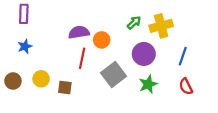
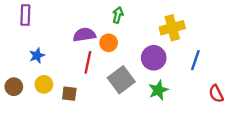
green arrow: (134, 23) -> (118, 15), moved, turned -32
blue star: (25, 46) -> (37, 55), moved
red semicircle: (186, 86) -> (216, 94), moved

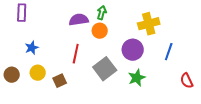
purple semicircle: (84, 35) -> (79, 20), moved
orange circle: (109, 43) -> (100, 31), moved
brown square: (69, 94) -> (60, 81), turned -32

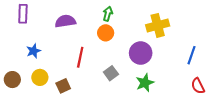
purple semicircle: (79, 20) -> (65, 21), moved
blue line: (169, 52) -> (192, 55), moved
gray square: (105, 69) -> (111, 73), size x0.6

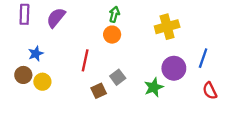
purple semicircle: (65, 21) -> (56, 18), moved, turned -42
purple circle: (141, 53) -> (174, 68), moved
brown circle: (12, 80) -> (23, 75), moved
brown square: (63, 86) -> (99, 91), moved

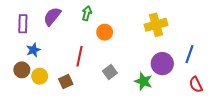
purple rectangle: (24, 14) -> (23, 24), moved
green arrow: (114, 14) -> (87, 13), moved
green star: (154, 87) -> (143, 81), turned -30
brown square: (99, 91) -> (66, 81), moved

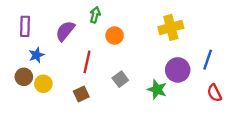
purple semicircle: (52, 16) -> (65, 31), moved
brown square: (66, 81) -> (81, 94), moved

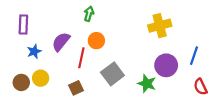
purple semicircle: (65, 31) -> (61, 42), moved
orange circle: (115, 35) -> (96, 41), moved
brown circle: (24, 77) -> (21, 82), moved
gray square: (120, 79) -> (112, 74), size x1.5

